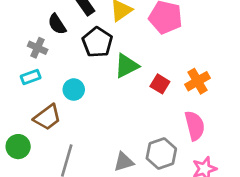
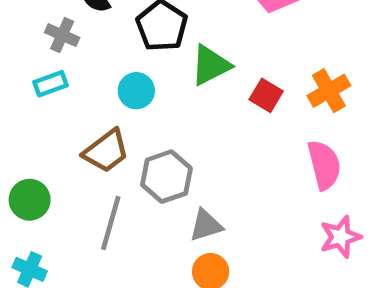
cyan circle: (74, 90) -> (136, 91), moved
brown trapezoid: (47, 117) -> (106, 151), moved
gray hexagon: (161, 153) -> (166, 177), moved

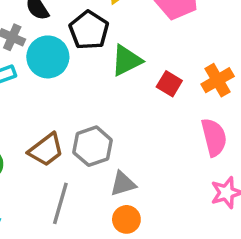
cyan circle: (136, 91) -> (48, 57), moved, size x1.5
brown trapezoid: (106, 151) -> (46, 150), moved
gray line: (111, 223) -> (60, 203), moved

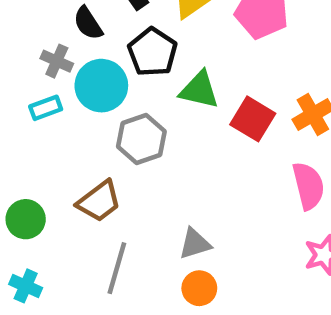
green triangle: (126, 61) -> (199, 90), turned 40
red square: (169, 84) -> (253, 119), size x1.4
gray hexagon: (93, 146) -> (141, 139), moved

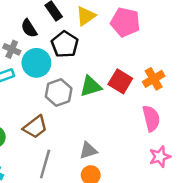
green triangle: (199, 90) -> (91, 86), moved, turned -30

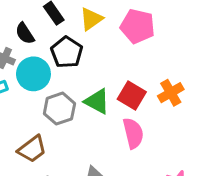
green triangle: (91, 86) -> (97, 101), turned 45
pink semicircle: (151, 118) -> (133, 133), moved

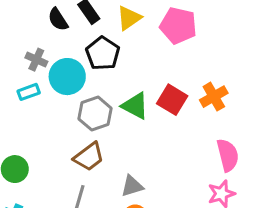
black semicircle: (25, 33) -> (58, 19), moved
pink semicircle: (133, 133) -> (228, 155), moved
brown trapezoid: (32, 149) -> (89, 157), moved

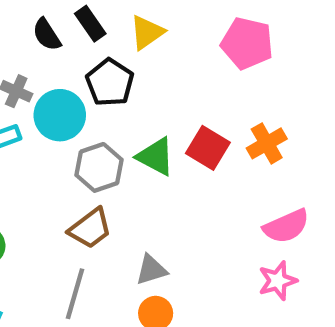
pink pentagon: (178, 26) -> (247, 43), moved
pink semicircle: (228, 155) -> (286, 226), turned 80

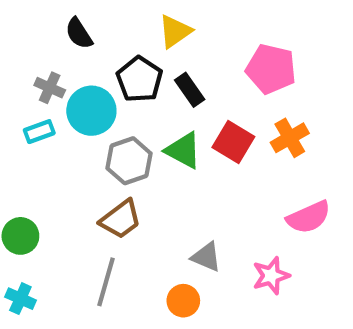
black rectangle: (90, 24) -> (190, 90), moved
pink pentagon: (247, 43) -> (271, 69), moved
gray triangle: (151, 270) -> (206, 257), moved, turned 40
pink star: (278, 281) -> (271, 276), moved

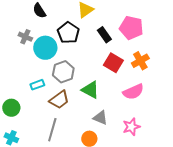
black rectangle: (190, 90) -> (104, 35), moved
cyan rectangle: (39, 132) -> (37, 85), moved
green triangle: (183, 150) -> (90, 90), moved
pink semicircle: (309, 217) -> (133, 92), moved

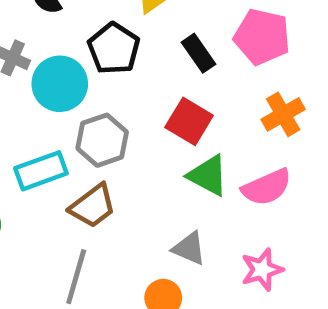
red square: (113, 63) -> (189, 121), moved
cyan rectangle: (37, 85) -> (41, 171), size x1.5
green triangle: (90, 90) -> (208, 175), moved

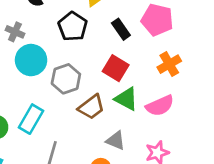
cyan circle: (60, 84) -> (31, 60), moved
cyan rectangle: (41, 171) -> (31, 119), moved, turned -40
brown trapezoid: (93, 206) -> (91, 107), moved

